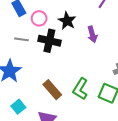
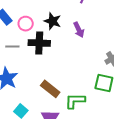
green L-shape: (80, 89) -> (75, 101), moved, turned 70

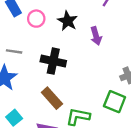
black cross: (39, 43) -> (53, 61), moved
gray line: (12, 46) -> (14, 51), moved

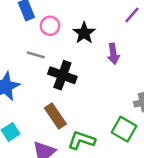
gray line: (14, 51) -> (36, 55), moved

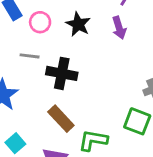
purple arrow: (113, 54) -> (119, 28), moved

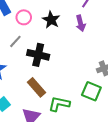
gray line: (30, 56) -> (15, 41), turned -56

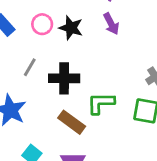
pink circle: (24, 17) -> (42, 24), moved
green L-shape: (59, 104) -> (101, 103), moved

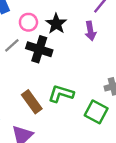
pink circle: (42, 24) -> (28, 22), moved
black cross: (64, 78) -> (39, 49), moved

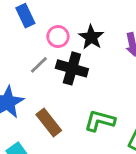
brown rectangle: (32, 102) -> (49, 123), moved

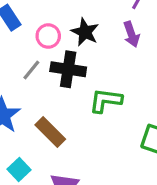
green L-shape: (100, 121) -> (106, 100), moved

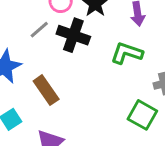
green L-shape: (106, 100) -> (127, 53), moved

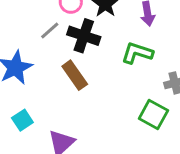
brown rectangle: (46, 90) -> (75, 75), moved

